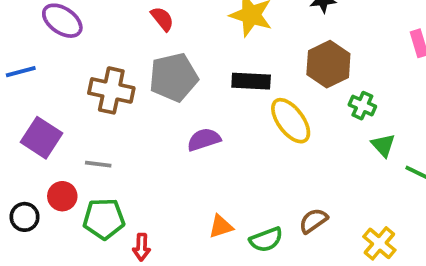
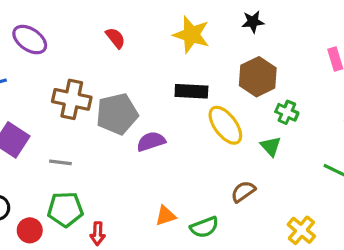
gray pentagon: (174, 77) -> (117, 114), moved
green triangle: (383, 145) -> (271, 146), moved
red circle: (62, 196) -> (30, 230), moved
brown semicircle: (313, 221) -> (243, 192), moved

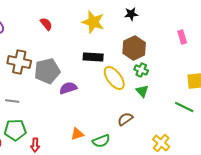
green cross: (287, 112) -> (141, 70), moved

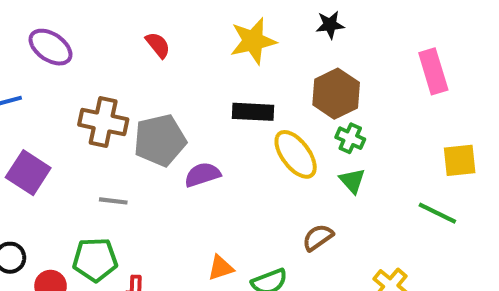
yellow star: (93, 22) -> (253, 41), turned -30
pink rectangle: (182, 37) -> (433, 71), size x1.5
gray line: (12, 101) -> (113, 201), moved

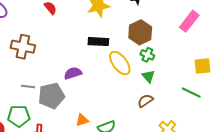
pink rectangle: (433, 71) -> (189, 21), turned 55
gray pentagon: (160, 140) -> (51, 96), moved
brown semicircle: (318, 237) -> (145, 101), moved

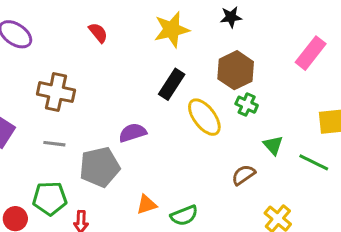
black rectangle: (98, 42) -> (172, 84), turned -60
green triangle: (148, 76) -> (273, 145), moved
gray line: (28, 86) -> (54, 144), moved

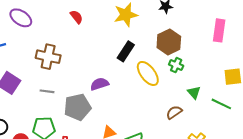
pink rectangle: (311, 53) -> (219, 30), turned -30

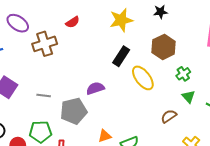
red semicircle: (76, 17) -> (73, 22), turned 96
brown cross: (48, 57) -> (45, 44), moved, turned -30
green cross: (176, 65) -> (183, 74), moved, turned 32

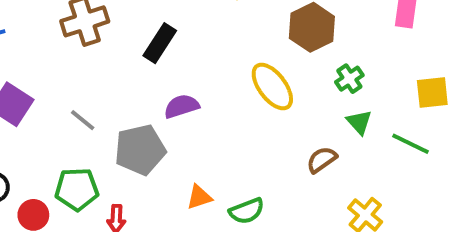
black rectangle: (121, 56) -> (160, 43), moved
gray line: (44, 96) -> (83, 120), turned 32

